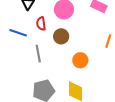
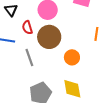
brown circle: (61, 36) -> (49, 37), size x1.5

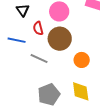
gray line: (29, 58) -> (39, 58), turned -48

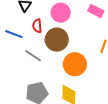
orange circle: (82, 60) -> (75, 64), size x1.5

